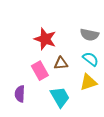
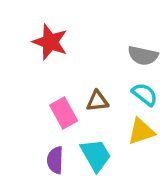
red star: (45, 39) -> (50, 42), moved
purple semicircle: (20, 94) -> (55, 160), moved

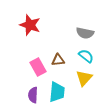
yellow triangle: (141, 131) -> (84, 78), turned -30
cyan trapezoid: (96, 155) -> (57, 92), turned 35

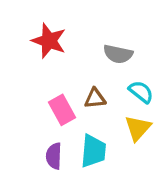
gray semicircle: (85, 33) -> (118, 54), moved

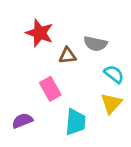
brown triangle: (95, 98) -> (67, 56), moved
purple semicircle: (54, 156) -> (22, 121), moved, turned 66

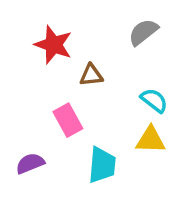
gray semicircle: (95, 44) -> (143, 32), moved, turned 130
yellow triangle: (111, 103) -> (151, 140), turned 50

